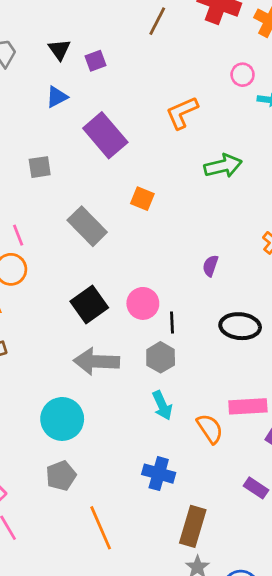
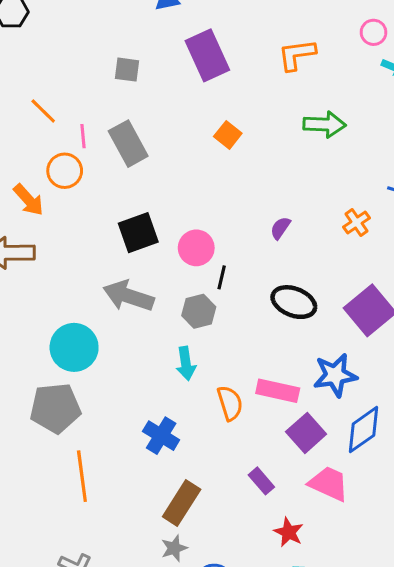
gray rectangle: (87, 226) -> (128, 144), moved
gray pentagon: (61, 476) -> (55, 408), size x1.5

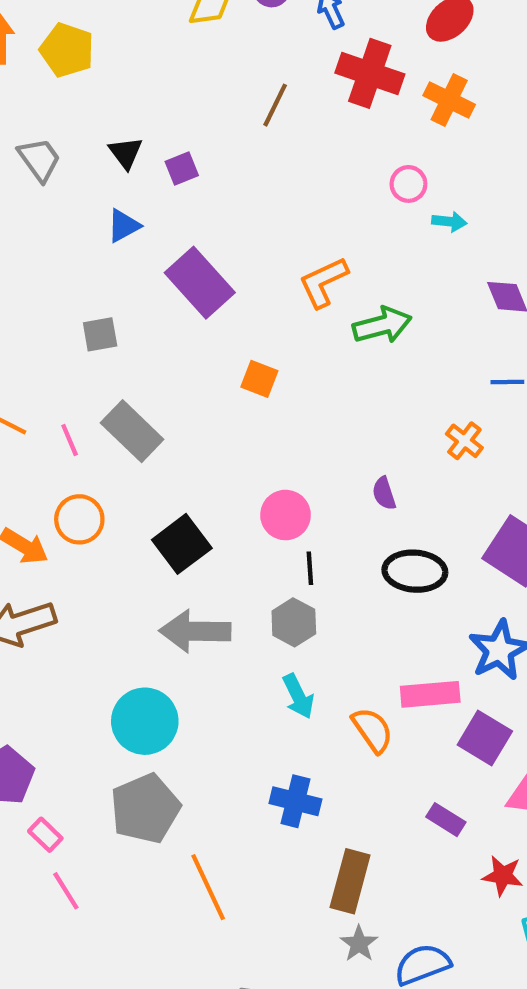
orange L-shape: (297, 55) -> (323, 282), moved
orange circle: (65, 171) -> (79, 519), moved
purple semicircle: (280, 228) -> (384, 493), moved, turned -35
pink circle: (196, 248) -> (286, 515), moved

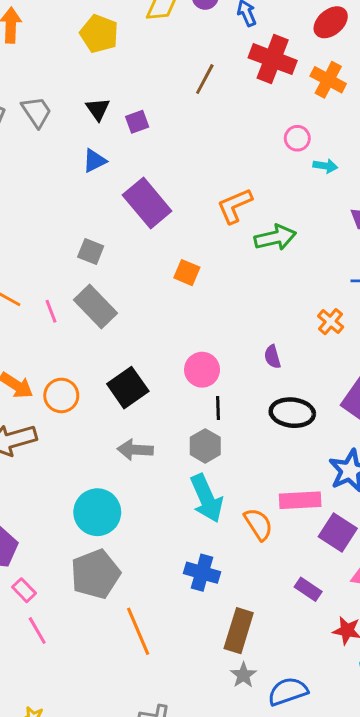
yellow pentagon: (67, 50) -> (99, 34), moved
gray square: (100, 334) -> (91, 251), moved, turned 30
orange circle: (79, 519) -> (61, 395), moved
gray arrow: (195, 631) -> (135, 450), size x0.7
cyan arrow: (298, 696) -> (207, 498), size x1.5

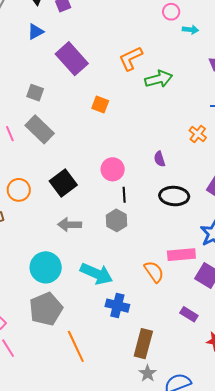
cyan arrow: (207, 498) -> (96, 274), moved, turned -40

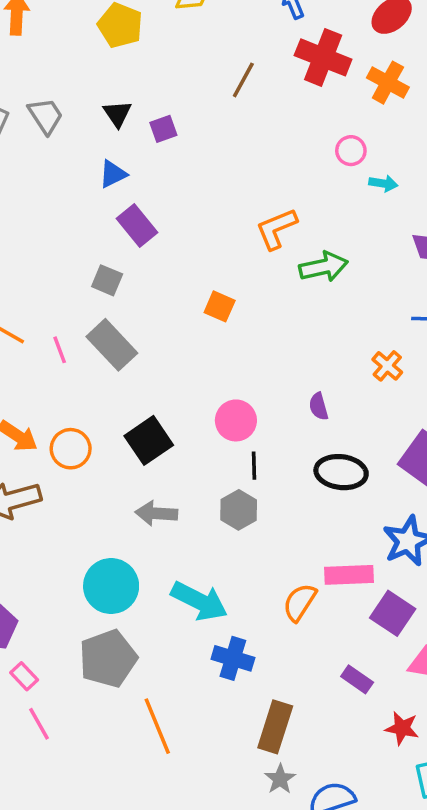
purple rectangle: (72, 59) -> (137, 226), moved, size x0.7
orange semicircle: (154, 272) -> (300, 602), turned -115

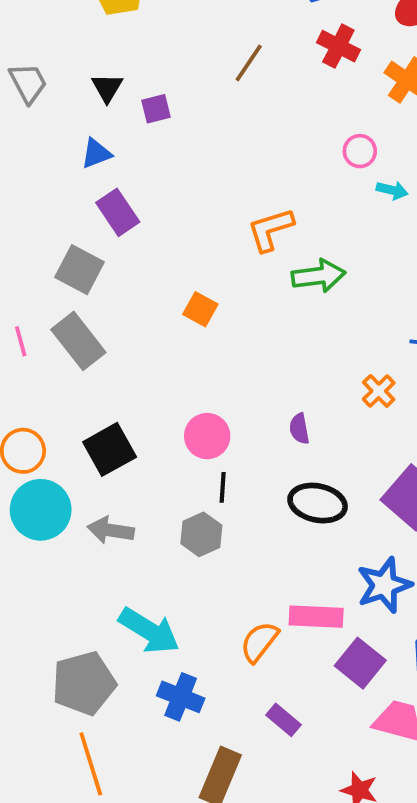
red cross: (323, 57) -> (338, 46), size x0.7
gray square: (107, 280) -> (80, 270), size x1.4
cyan circle: (111, 586) -> (41, 510), moved
gray pentagon: (108, 659) -> (84, 683), moved
purple rectangle: (357, 679) -> (284, 720), moved

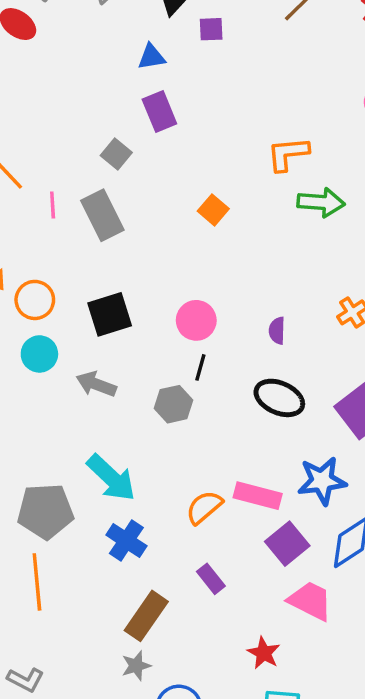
gray square: (80, 270) -> (116, 154), size x0.7
cyan circle: (41, 510) -> (39, 354), size x0.7

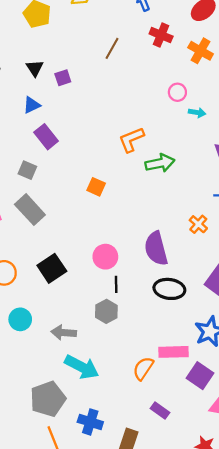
purple semicircle: (277, 331) -> (156, 249), size x2.0
cyan circle: (39, 354) -> (20, 319), moved
gray arrow: (96, 384) -> (64, 333), moved
blue cross: (126, 540) -> (90, 422), moved

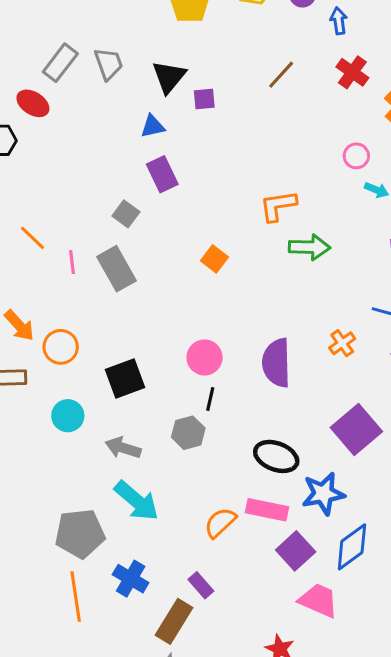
black triangle: (35, 68) -> (169, 77), size x1.4
black square: (52, 268) -> (125, 379), moved
black ellipse: (169, 289) -> (276, 456), moved
purple rectangle: (160, 411) -> (201, 585), moved

